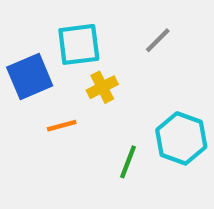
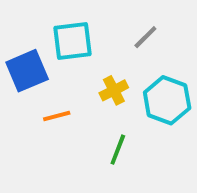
yellow cross: (102, 87) -> (114, 90), moved
cyan hexagon: (181, 138) -> (167, 100), moved

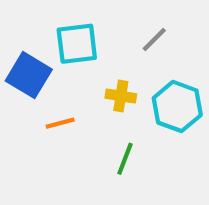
blue square: (27, 71) -> (29, 75), turned -36
yellow cross: (114, 90) -> (121, 96), turned 36

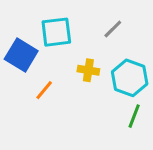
orange line: (60, 123) -> (44, 90), turned -35
green line: (125, 159) -> (134, 116), moved

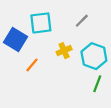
yellow cross: (88, 70) -> (64, 51), turned -32

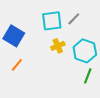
cyan square: (41, 23) -> (52, 21), moved
orange line: (32, 65) -> (17, 65), moved

